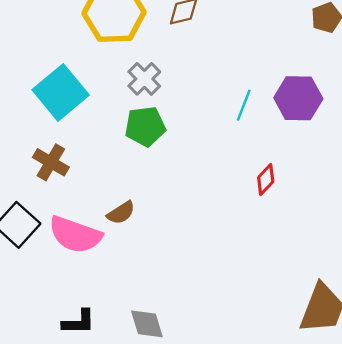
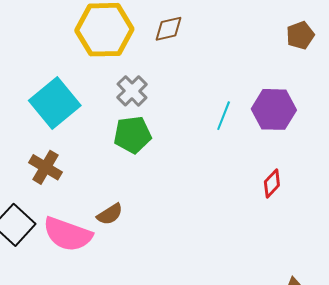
red diamond: (266, 180) -> (272, 184), moved

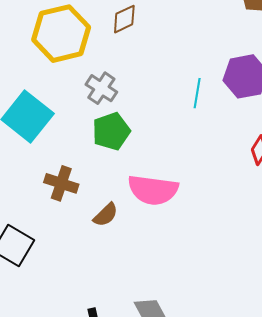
brown cross: (46, 167) -> (61, 183), moved
pink semicircle: (68, 234) -> (153, 190), moved

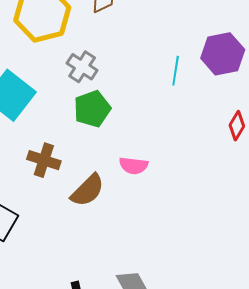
pink semicircle: (153, 190) -> (134, 166), size x0.6
brown semicircle: (106, 215) -> (88, 190), size x1.4

